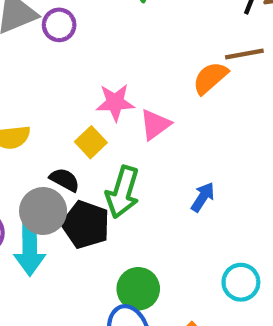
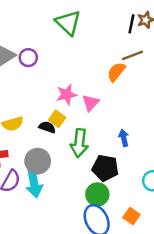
black semicircle: (65, 180) -> (47, 127), moved
blue arrow: (203, 197) -> (124, 138), turned -35
black pentagon: (86, 225) -> (105, 168), moved

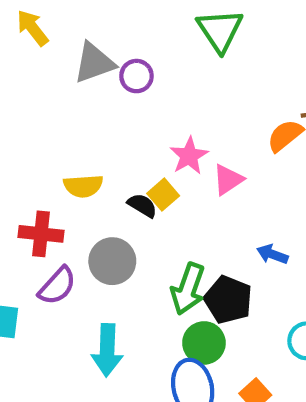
pink star: (67, 95) -> (189, 156), turned -30
blue arrow: (124, 138) -> (272, 254), turned -70
green arrow: (79, 143) -> (188, 289), moved
cyan arrow: (34, 183) -> (107, 350), moved

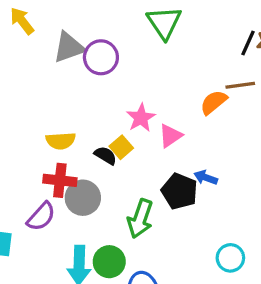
purple circle: (136, 76) -> (101, 57), size x1.4
red cross: (41, 234) -> (60, 180), moved
blue arrow: (272, 254) -> (206, 178), moved
black pentagon: (228, 300) -> (179, 191), moved
green circle: (204, 343) -> (109, 262), moved

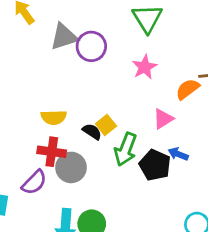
pink star: (141, 118) -> (145, 67), moved
pink triangle: (170, 136) -> (163, 119), moved
green arrow: (140, 219) -> (126, 149), moved

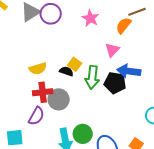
blue arrow: (178, 154) -> (129, 71), size x1.6

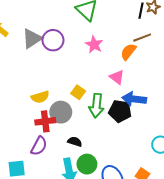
pink triangle: (112, 50) -> (117, 77), turned -35
black semicircle: (66, 71) -> (75, 142), moved
gray circle: (59, 99) -> (61, 112), moved

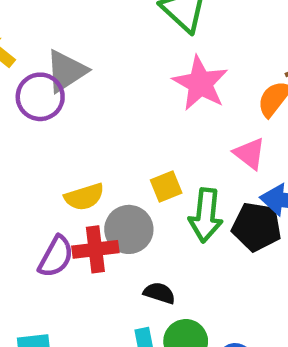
purple circle: (53, 40) -> (40, 97), moved
pink star: (94, 45) -> (200, 83), size x1.4
yellow square: (78, 92) -> (166, 187), turned 32
purple semicircle: (39, 146) -> (56, 257), moved

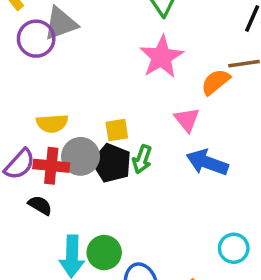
green arrow: (206, 215) -> (142, 159), size x0.7
black pentagon: (257, 227) -> (112, 163), moved
black semicircle: (159, 293) -> (40, 205), moved

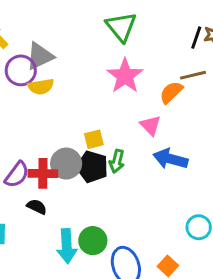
yellow semicircle: (52, 123) -> (41, 87), moved

